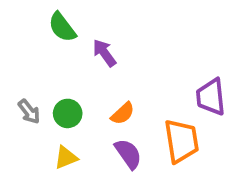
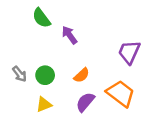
purple trapezoid: (211, 97) -> (129, 52), moved, turned 30
orange trapezoid: (181, 141) -> (121, 94), turned -44
purple semicircle: (128, 154) -> (85, 102), turned -105

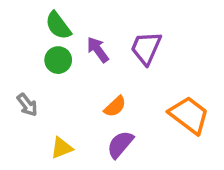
purple trapezoid: (129, 52) -> (146, 48), moved
green circle: (45, 75) -> (58, 60), moved
orange trapezoid: (121, 94) -> (189, 115), moved

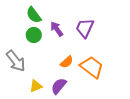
gray arrow: (27, 105) -> (16, 61), size x1.6
orange trapezoid: (189, 115) -> (92, 67), moved
purple semicircle: (120, 144) -> (59, 86), moved

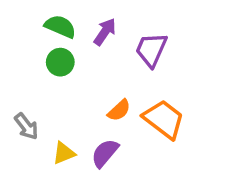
green semicircle: (34, 15) -> (60, 26), turned 150
purple arrow: (57, 29) -> (105, 32), moved, turned 70
gray arrow: (16, 61) -> (26, 126), moved, size x0.7

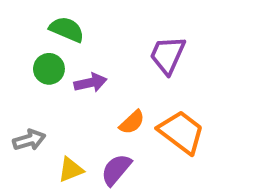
purple arrow: (105, 32) -> (90, 83), moved, turned 44
green circle: (60, 62) -> (49, 69), moved
gray arrow: (26, 126) -> (29, 140), turned -68

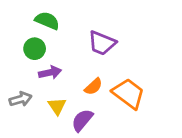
purple trapezoid: (168, 55) -> (102, 43), moved, turned -92
purple arrow: (90, 83) -> (50, 73), moved
yellow triangle: (71, 170) -> (57, 106), moved, turned -42

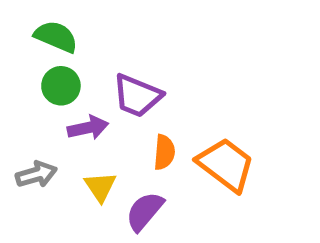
green semicircle: (47, 21) -> (56, 37), moved
purple trapezoid: (102, 43) -> (137, 96), moved
orange semicircle: (93, 87) -> (164, 152), turned -42

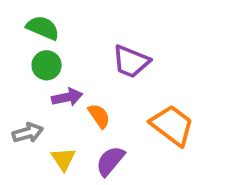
purple trapezoid: (137, 96) -> (131, 62), moved
orange semicircle: (164, 152) -> (99, 116), moved, turned -40
yellow triangle: (100, 187) -> (63, 159), moved

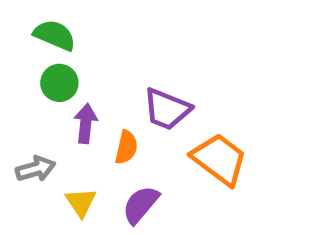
purple trapezoid: (131, 62) -> (167, 109), moved
purple arrow: (67, 97) -> (86, 123), turned -72
orange semicircle: (99, 116) -> (126, 147), turned 48

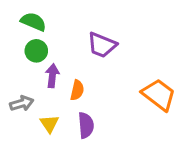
purple trapezoid: (167, 109) -> (102, 45), moved
orange trapezoid: (219, 159) -> (159, 95), moved
purple semicircle: (141, 205) -> (86, 125), turned 135

